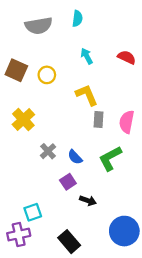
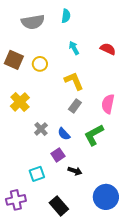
gray rectangle: (98, 120) -> (75, 106), moved, turned 32
cyan square: (33, 212) -> (37, 174), moved

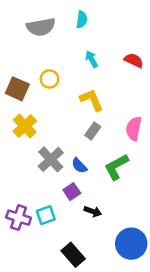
brown square: (14, 60) -> (17, 89), moved
gray cross: (41, 129) -> (51, 159), size x1.5
purple cross: (16, 200) -> (19, 218), moved, turned 30

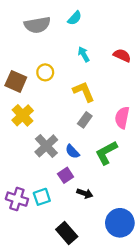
cyan semicircle: (82, 20) -> (75, 18), turned 35

